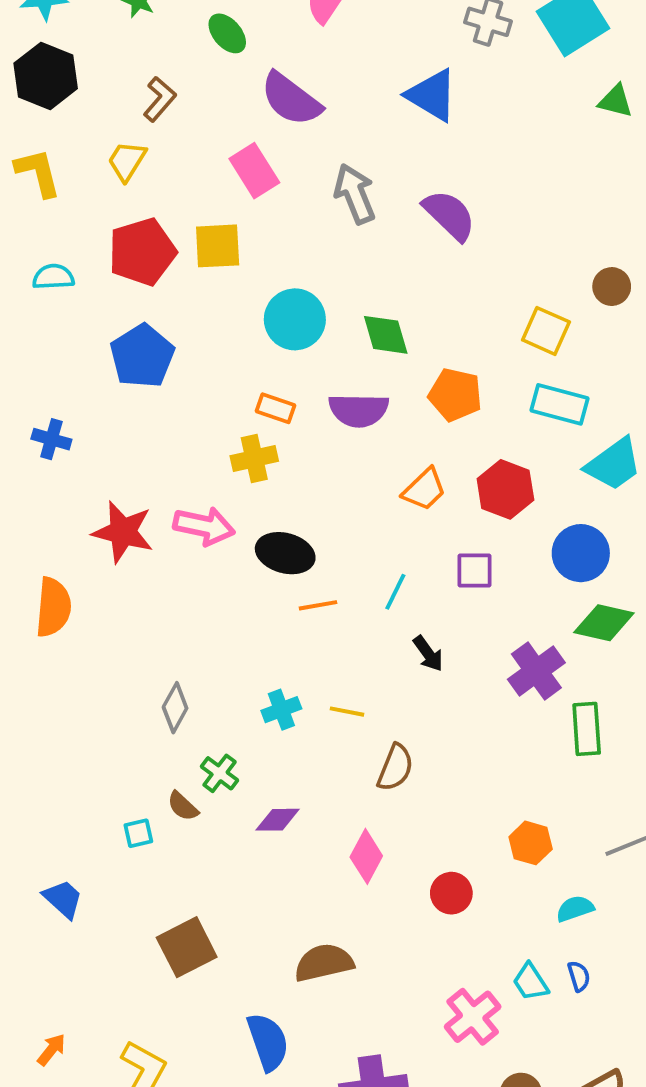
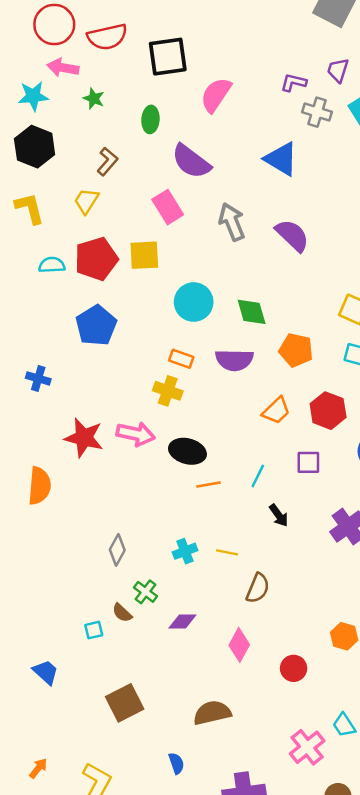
green ellipse: (227, 33) -> (150, 119), turned 45
cyan semicircle: (53, 277) -> (52, 265), moved
yellow cross: (254, 458) -> (168, 391), turned 32
blue semicircle: (268, 1042) -> (176, 763), size x0.6

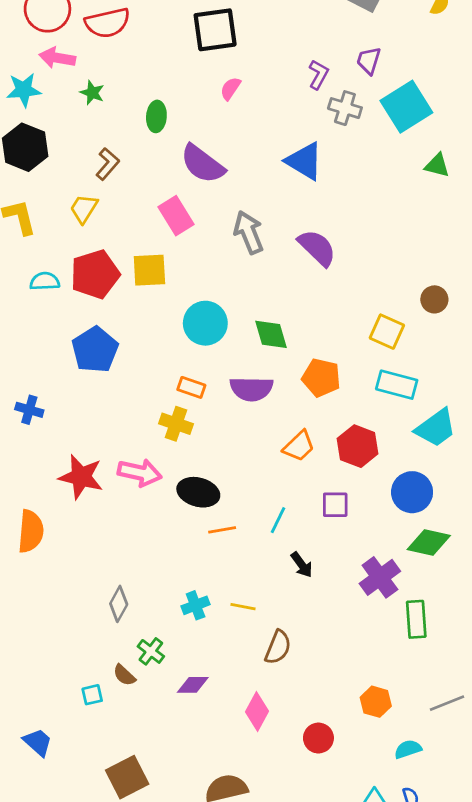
black square: (168, 57) -> (215, 30), moved
purple L-shape: (294, 82) -> (318, 75), turned 105
pink semicircle: (216, 95) -> (230, 89), size x0.6

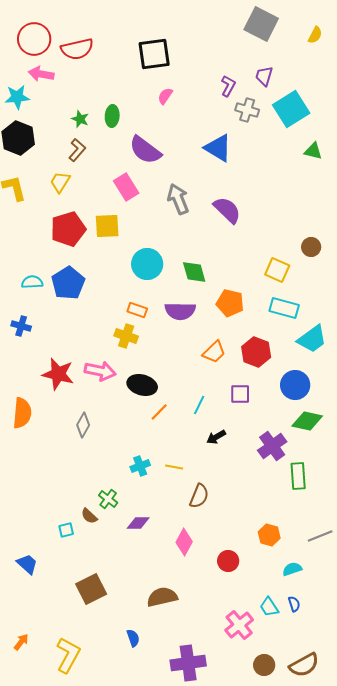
green star: (92, 93) -> (80, 119), moved
cyan semicircle: (45, 281) -> (32, 282), moved
orange line: (222, 530) -> (159, 412), turned -36
black arrow: (302, 565) -> (216, 437), turned 96
gray diamond: (119, 604) -> (83, 425), moved

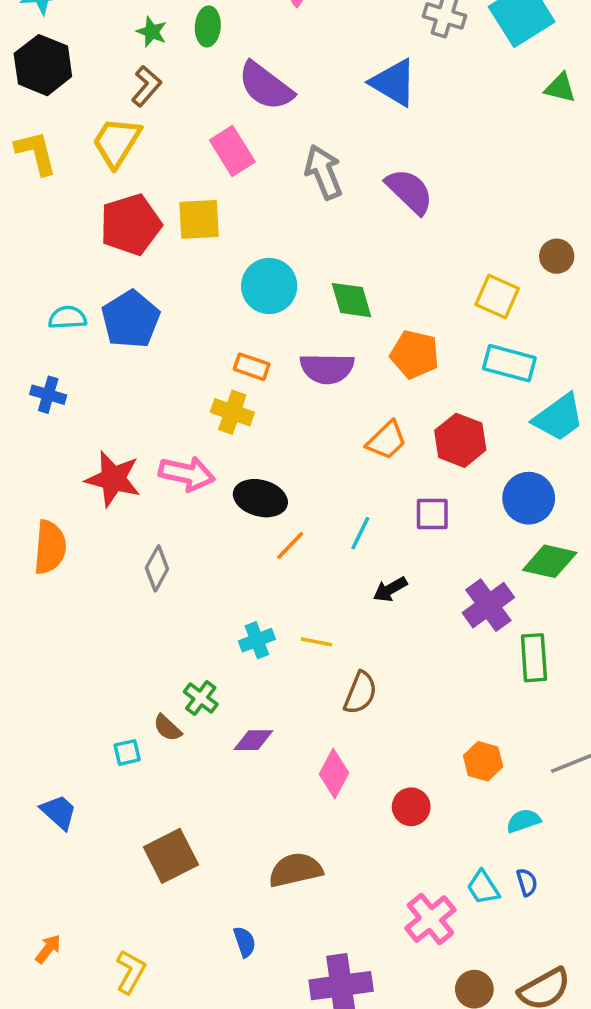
yellow trapezoid: (60, 182) -> (117, 142), size x1.4
yellow L-shape: (68, 655) -> (131, 972), size x0.7

